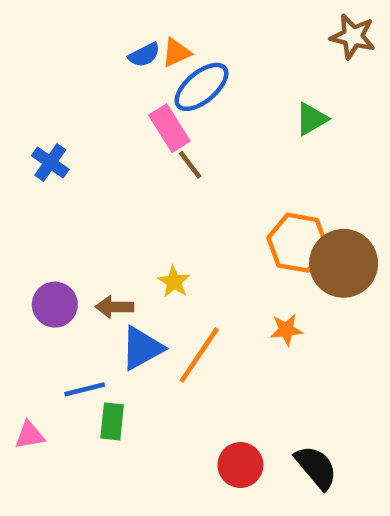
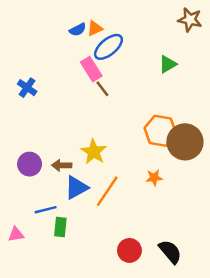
yellow star: (174, 282) -> (94, 152), size x1.5

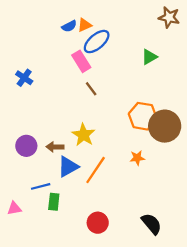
brown line: (102, 89) -> (91, 89), moved
red circle: (129, 250) -> (98, 223), moved

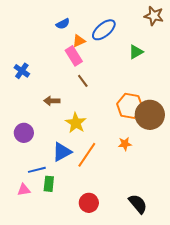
orange triangle: (85, 25) -> (79, 41), moved
blue ellipse: (97, 42) -> (104, 30), moved
brown arrow: (55, 147) -> (52, 101), moved
pink triangle: (14, 208) -> (24, 190), moved

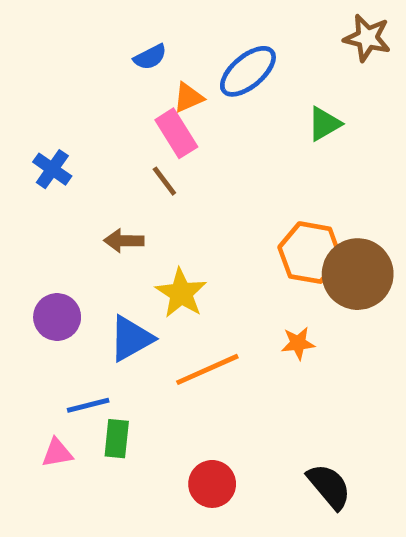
brown line: (83, 81) -> (164, 181), moved
blue triangle: (62, 152) -> (131, 338), moved
orange line: (87, 155) -> (207, 369), turned 32

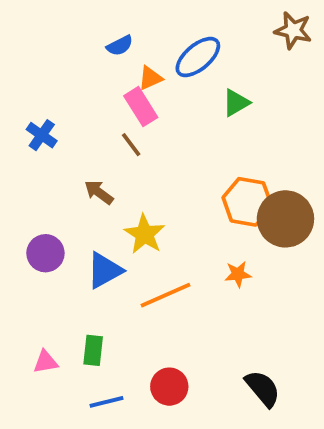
green triangle: (324, 124) -> (236, 103), moved
brown arrow: (124, 241) -> (99, 192), turned 36
blue line: (88, 405) -> (106, 402), moved

